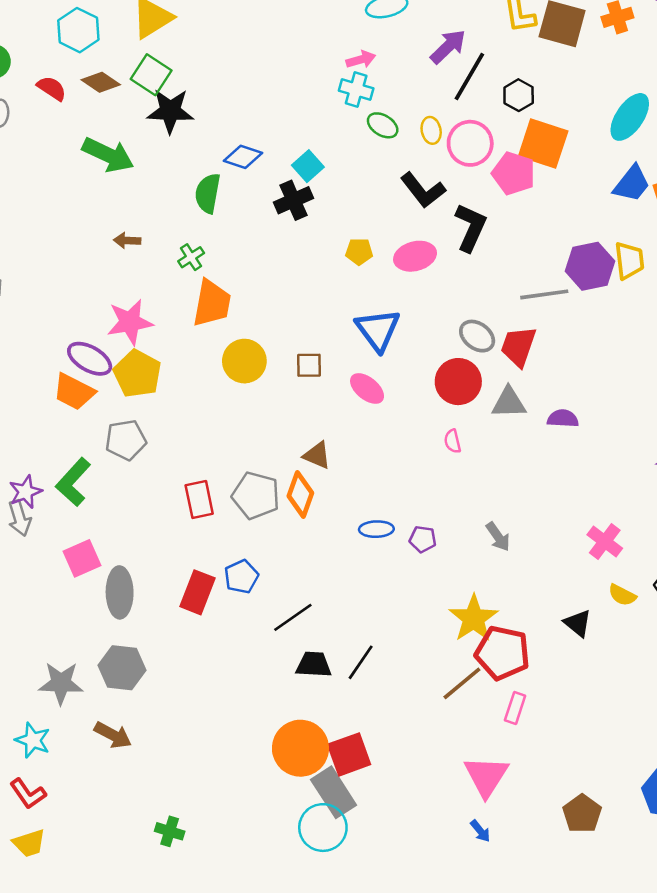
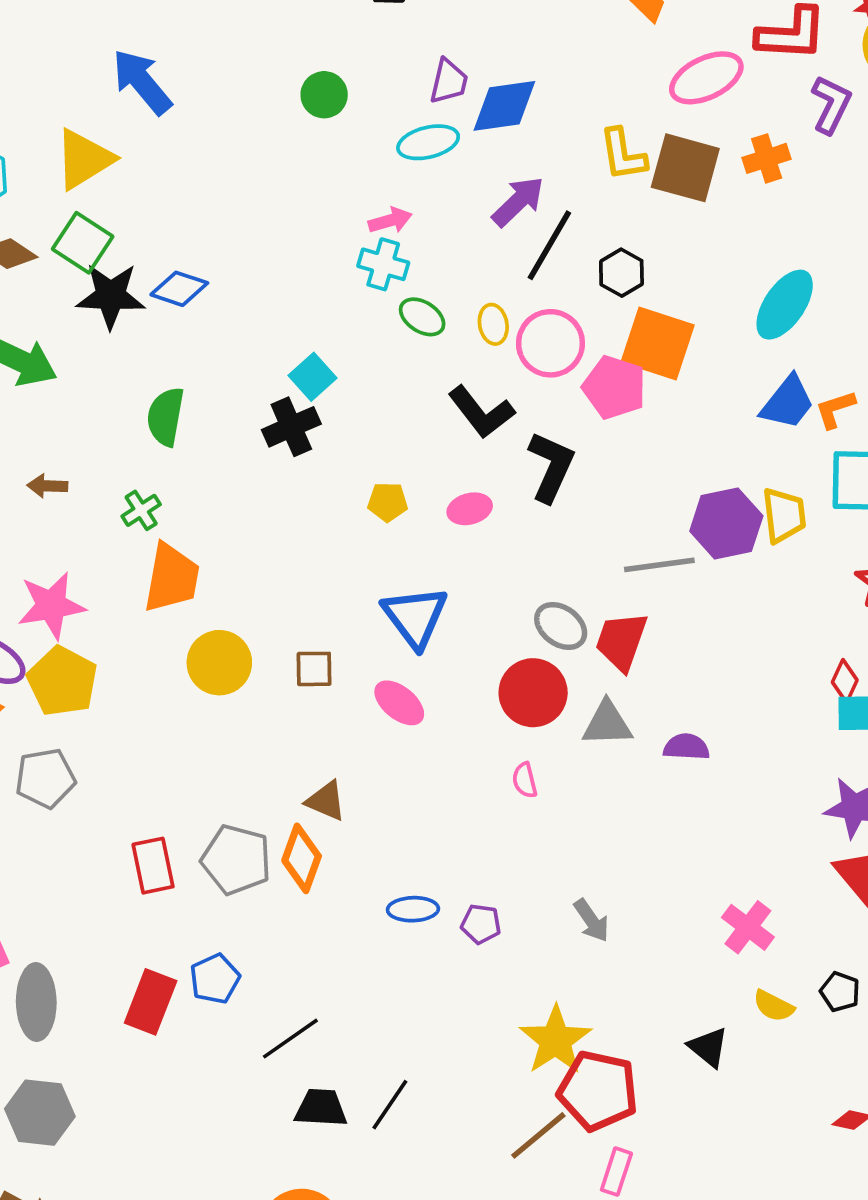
blue diamond: (243, 157) -> (179, 289), moved
pink ellipse: (415, 256) -> (470, 509), size x0.7

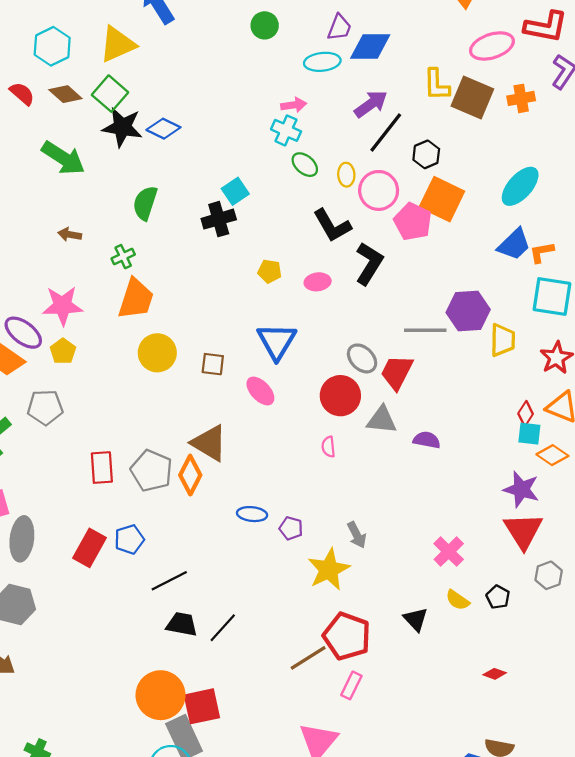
yellow trapezoid: (784, 515) -> (503, 340), moved
yellow pentagon: (62, 681) -> (63, 351), size x0.6
brown triangle: (326, 801) -> (209, 443), size x1.5
yellow star: (556, 1040) -> (329, 569), moved

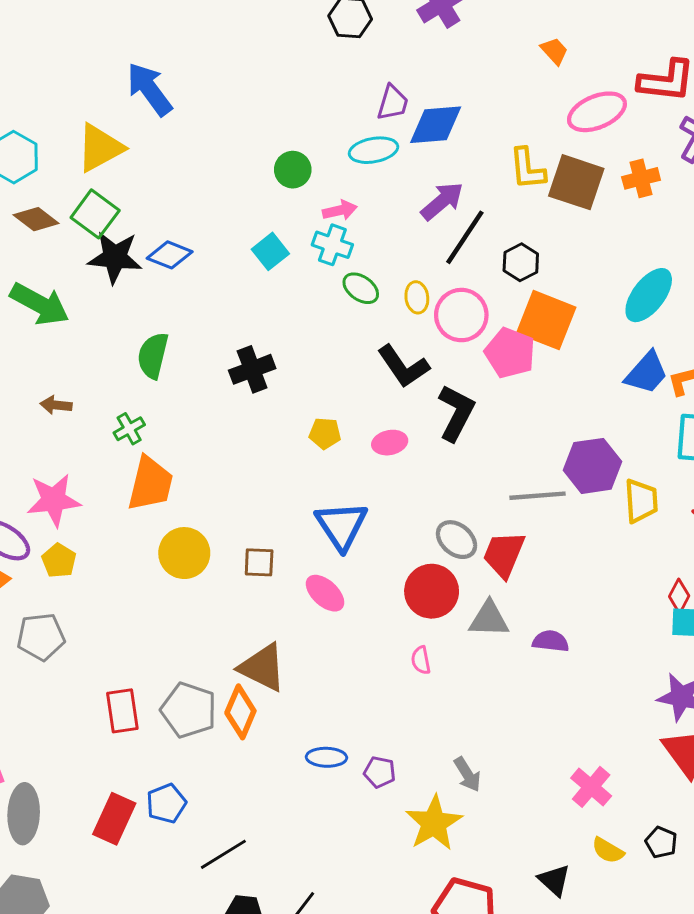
green circle: (265, 25) -> (293, 170), moved
cyan square: (235, 191) -> (270, 251), moved

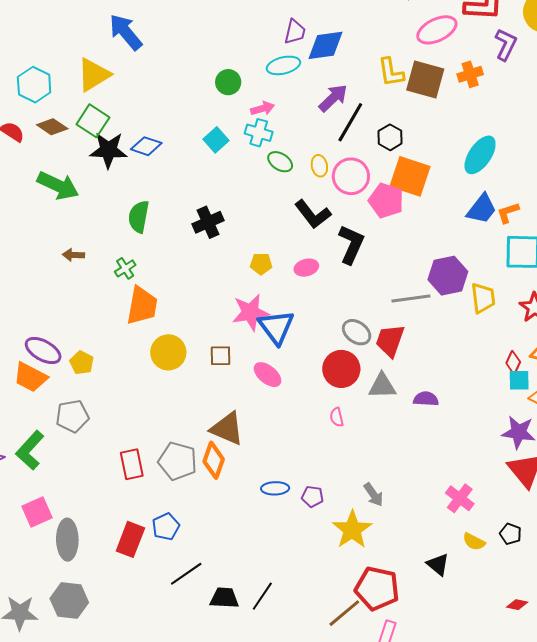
pink star: (54, 500) -> (250, 312), moved
black line: (223, 854) -> (186, 574), moved

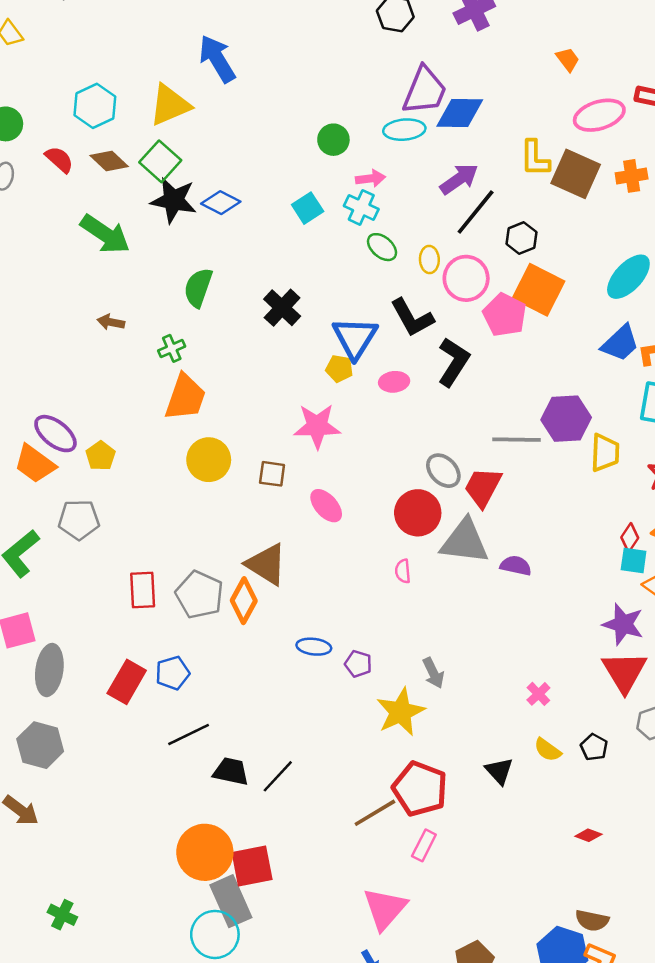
purple trapezoid: (295, 32) -> (425, 91), size x1.6
black cross: (208, 222) -> (282, 308), turned -32
blue triangle: (276, 327) -> (355, 338), moved
gray triangle: (382, 386) -> (465, 541), size x1.4
pink cross: (460, 498) -> (538, 694), size x0.7

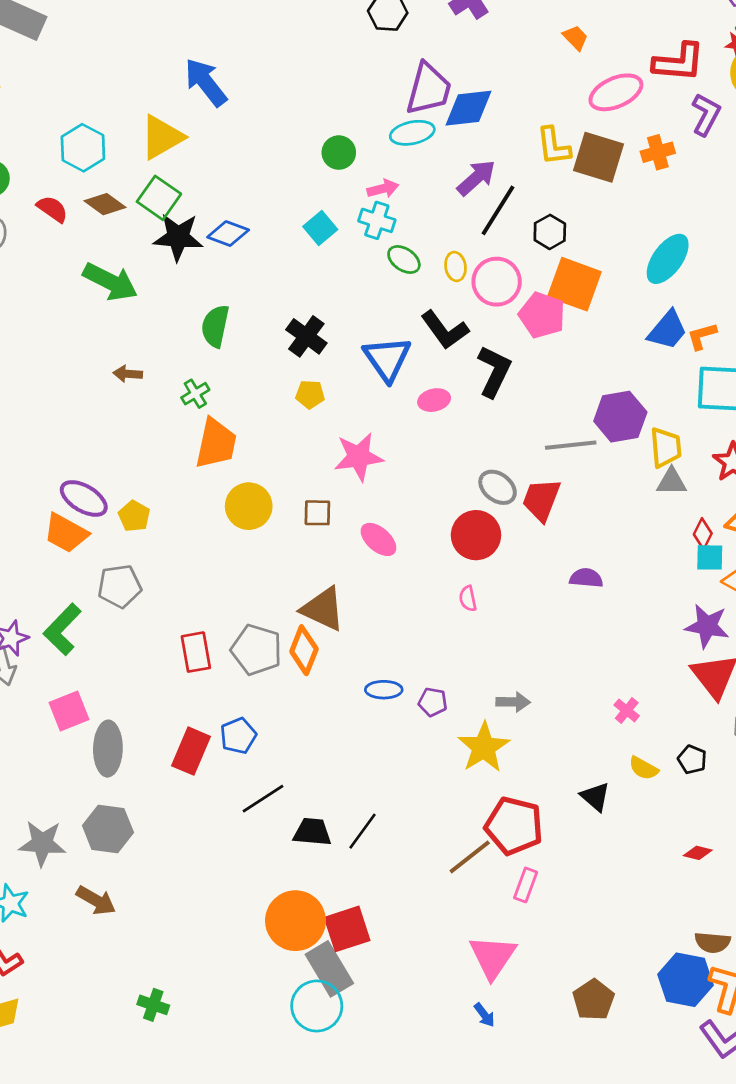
yellow pentagon: (339, 369) -> (310, 394), moved
gray triangle: (465, 541) -> (672, 482), moved, size x0.6
gray arrow: (433, 673) -> (513, 702), turned -56

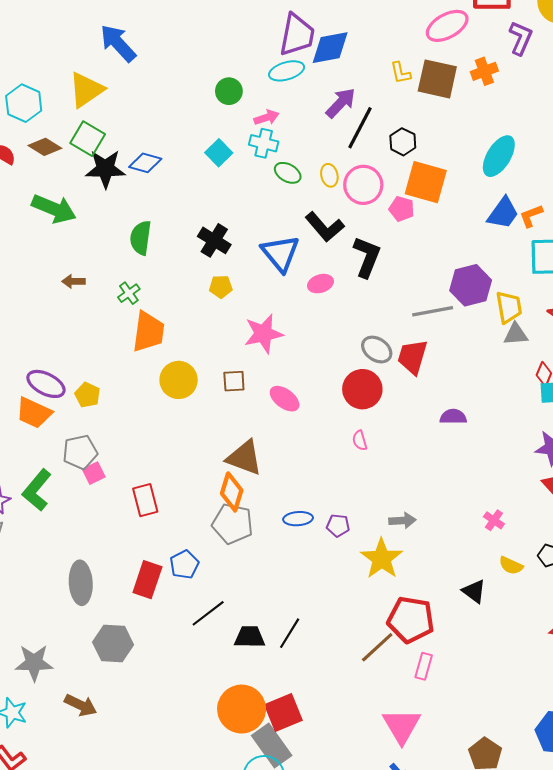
yellow L-shape: (554, 146) -> (401, 73), size x0.7
pink pentagon: (542, 315) -> (402, 209), size x0.7
gray pentagon: (256, 650) -> (233, 524), moved
pink square: (69, 711) -> (94, 473), moved, size x0.7
gray hexagon: (108, 829) -> (113, 644), moved

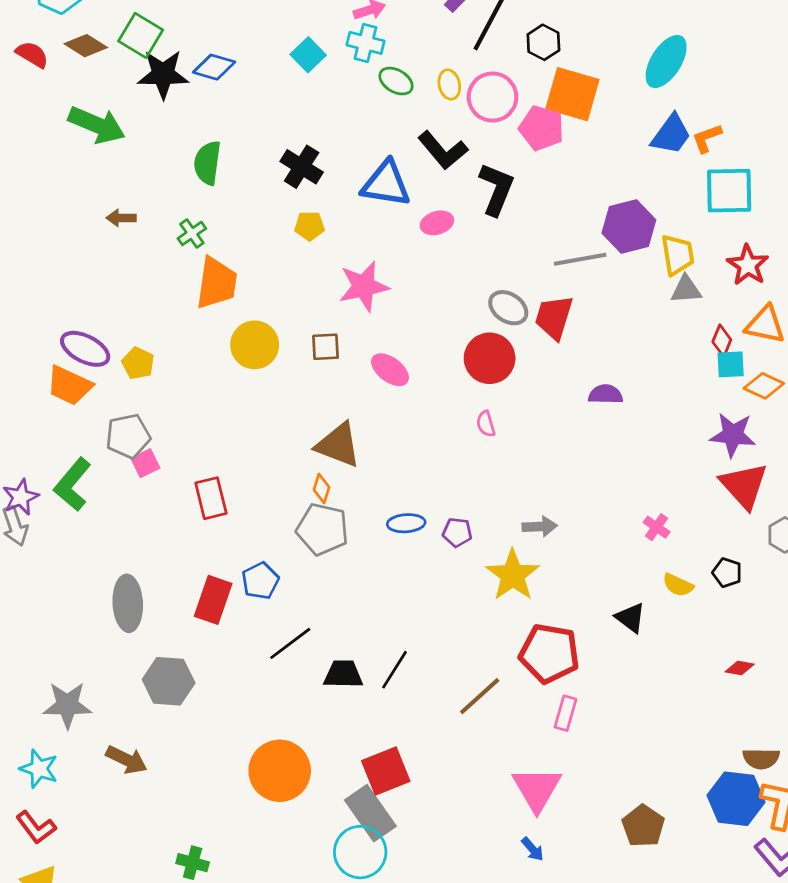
pink pentagon: (402, 209) -> (541, 128), size x1.4
blue triangle: (280, 253) -> (386, 184), turned -42
orange diamond: (232, 492) -> (322, 488), size x0.6
brown line: (377, 647) -> (480, 696), moved
orange circle: (242, 709) -> (280, 771), moved

